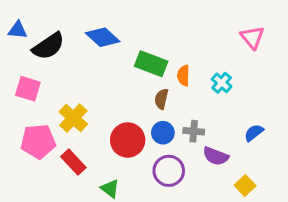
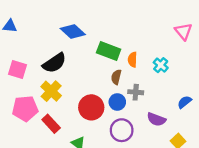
black semicircle: (48, 46) -> (54, 63), moved
gray cross: (194, 131) -> (136, 92), moved

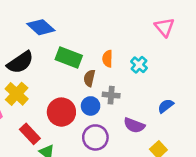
green rectangle: (109, 51) -> (69, 57), moved
red rectangle: (51, 124) -> (30, 134), moved

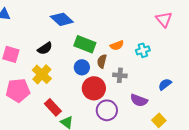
orange semicircle: (108, 59) -> (117, 45), turned -112
black semicircle: (20, 62) -> (45, 48), size x0.7
cyan cross: (139, 65) -> (143, 50), turned 32
blue circle: (91, 106) -> (82, 67), moved
red circle: (61, 112) -> (94, 88), moved

